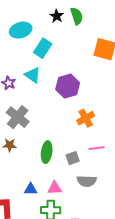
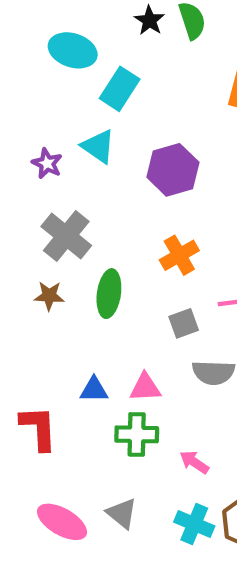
cyan ellipse: (21, 30) -> (73, 50), turned 35
orange cross: (86, 118) -> (179, 255), moved
green ellipse: (47, 152) -> (109, 294), moved

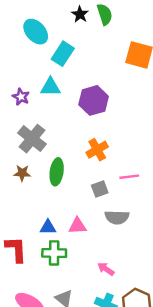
cyan ellipse: (73, 50) -> (36, 32), turned 30
cyan triangle: (98, 146) -> (50, 87), turned -35
green cross: (137, 434) -> (54, 253), moved

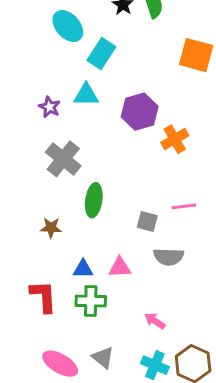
orange cross: (97, 150) -> (175, 139), moved
brown star: (22, 173) -> (51, 228), moved
gray square: (100, 189) -> (147, 222), turned 35

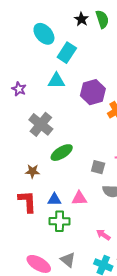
purple star: (49, 107) -> (19, 89), moved
green ellipse: (94, 200) -> (62, 153), turned 50
red L-shape: (43, 296) -> (27, 201), moved

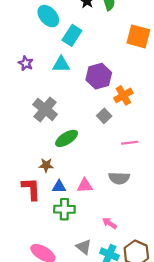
purple star: (19, 89) -> (26, 63), moved
gray square: (98, 167) -> (104, 116), moved, turned 32
brown star: (32, 171) -> (46, 165), moved
gray triangle: (68, 260) -> (84, 247), moved

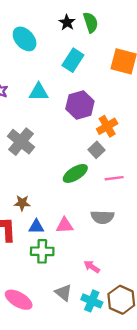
cyan rectangle: (72, 35) -> (73, 60), moved
gray square: (104, 116) -> (97, 150), moved
green ellipse: (67, 138) -> (75, 173), moved

